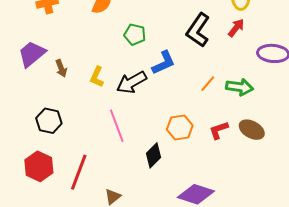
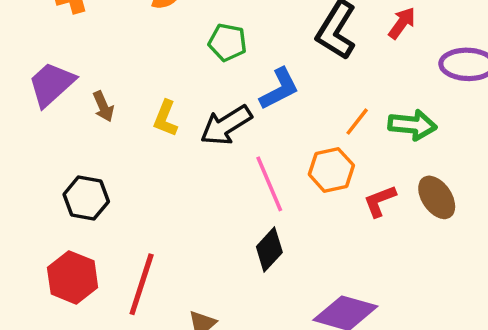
pink line: (117, 126) -> (269, 184), moved
orange hexagon: (180, 127) -> (331, 170), moved
brown ellipse: (252, 130) -> (437, 197), turned 30

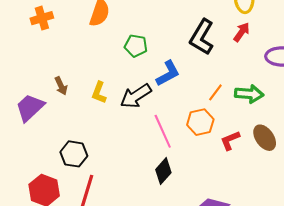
purple trapezoid: (51, 84) -> (30, 108), moved
black hexagon: (86, 198) -> (74, 154), moved

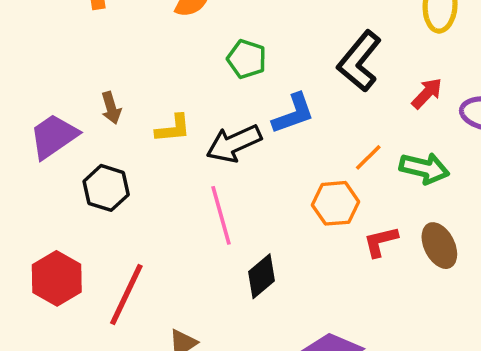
red arrow: (242, 32) -> (427, 93), moved
yellow L-shape: (99, 93) -> (173, 128), turned -125
pink line: (163, 131) -> (221, 215), moved
black hexagon: (74, 154) -> (106, 188), moved

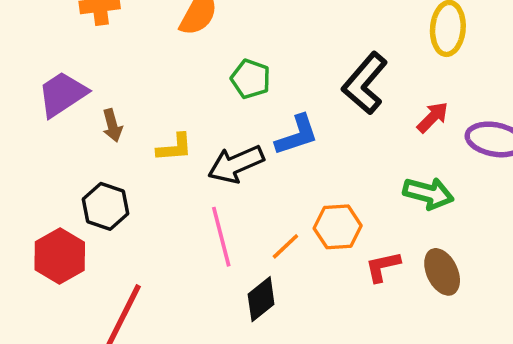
purple trapezoid: (54, 136) -> (62, 94), moved
orange line: (368, 157) -> (285, 246), moved
red hexagon: (57, 278) -> (60, 256), moved

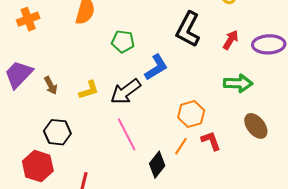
orange line: (285, 246) -> (181, 146), moved
red L-shape: (383, 267) -> (211, 141), moved, turned 95

